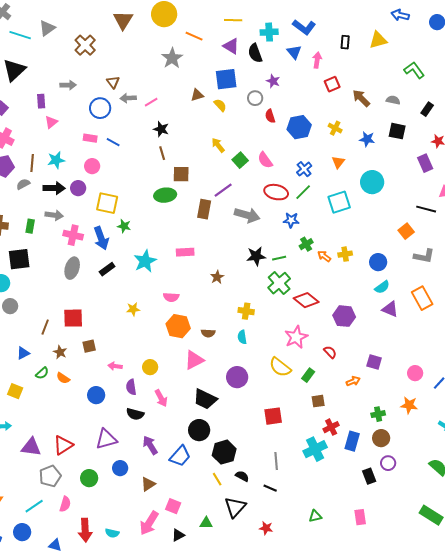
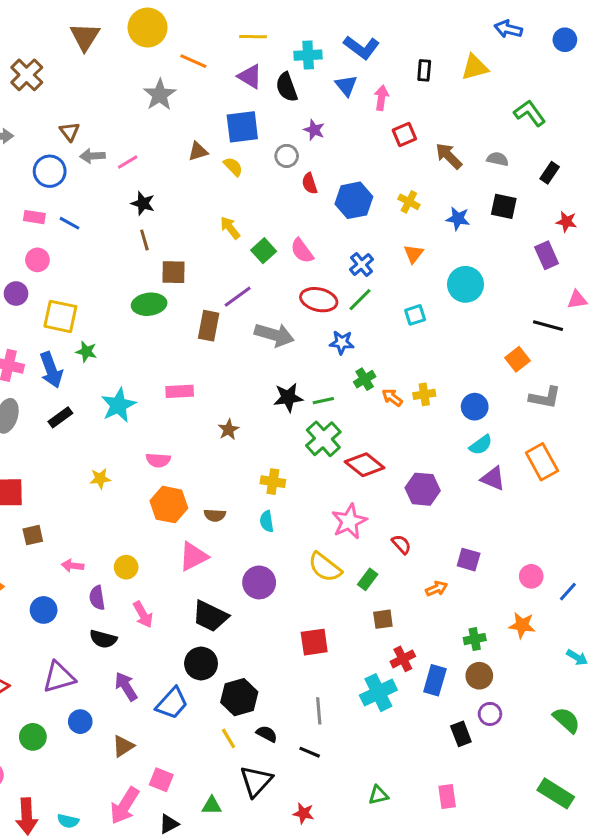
cyan square: (339, 202) -> (415, 315), size x0.6

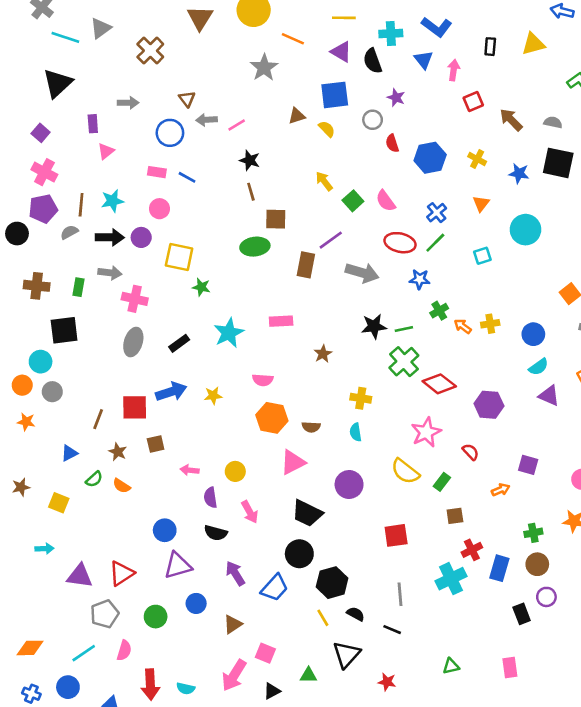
black square: (504, 206) -> (558, 163), size x1.4
blue arrow: (51, 370) -> (171, 392), moved, turned -88
blue circle: (44, 610) -> (165, 530), moved

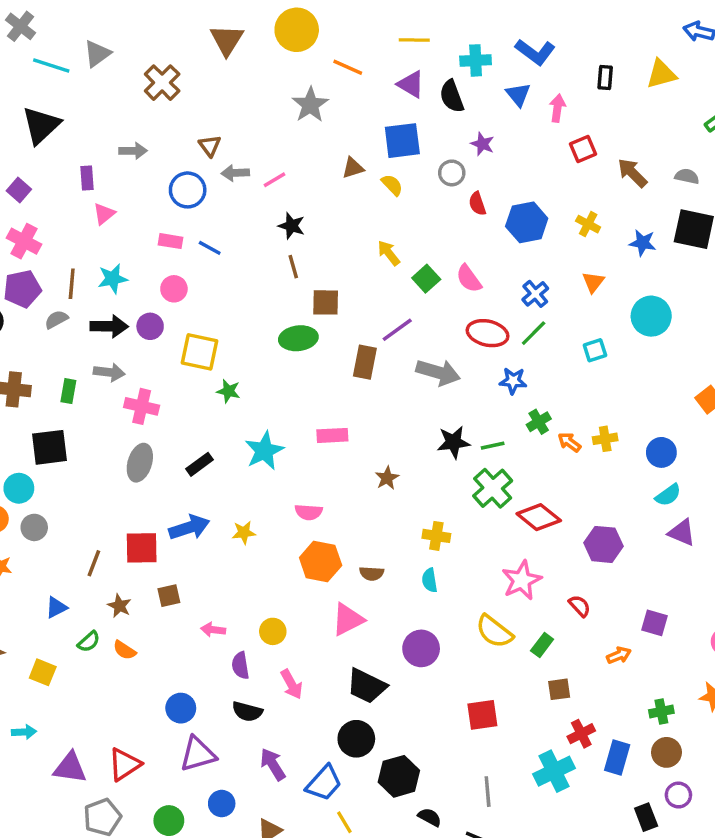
yellow line: (323, 618) -> (344, 822), moved

